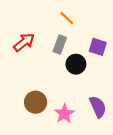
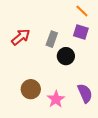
orange line: (67, 18) -> (82, 11), moved
purple square: (98, 47) -> (81, 32), moved

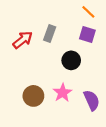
gray rectangle: (52, 39) -> (50, 33), moved
pink star: (56, 99) -> (63, 93), moved

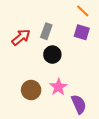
black circle: (71, 60) -> (52, 55), moved
purple semicircle: (92, 100) -> (79, 104), moved

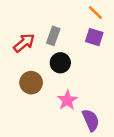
brown circle: (31, 90) -> (31, 83), moved

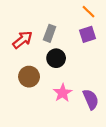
purple square: (94, 37) -> (87, 34), turned -35
purple semicircle: (91, 120) -> (91, 99), moved

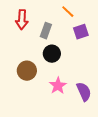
orange line: (89, 12) -> (68, 12), moved
red arrow: (23, 40) -> (22, 20), moved, turned 132

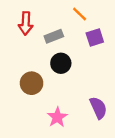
gray rectangle: (46, 31) -> (54, 36), turned 49
pink star: (58, 86) -> (57, 117), moved

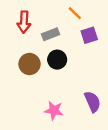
brown circle: (32, 83) -> (29, 64), moved
pink star: (57, 117) -> (54, 110), turned -30

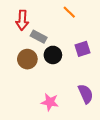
gray rectangle: (51, 34) -> (39, 37), moved, turned 49
purple square: (89, 35) -> (83, 49), moved

